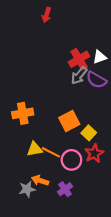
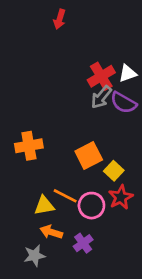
yellow triangle: (35, 149) -> (44, 206), moved
gray star: (27, 189) -> (34, 256), moved

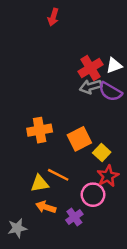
gray arrow: (101, 97) -> (91, 87), turned 35
orange cross: (29, 146) -> (40, 130), moved
pink circle: (91, 206) -> (93, 195), moved
gray star: (34, 256) -> (17, 228), moved

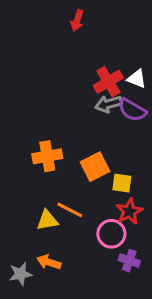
red arrow: (53, 17) -> (77, 21), moved
white triangle: (114, 66) -> (137, 79), turned 42
yellow square: (102, 152) -> (122, 183), turned -35
orange arrow: (46, 207) -> (49, 262), moved
purple cross: (74, 217) -> (129, 261), moved, turned -35

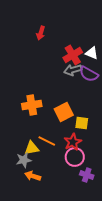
red arrow: (77, 21) -> (41, 33), moved
red star: (129, 211) -> (73, 142), moved
gray star: (20, 274) -> (24, 160), moved

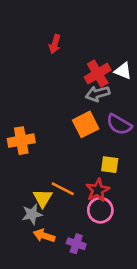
purple semicircle: (89, 74) -> (119, 124), moved
orange cross: (32, 105) -> (21, 141), moved
orange square: (64, 112) -> (86, 124), moved
yellow triangle: (32, 148) -> (43, 198), turned -49
purple cross: (87, 175) -> (76, 244), moved

